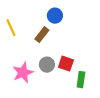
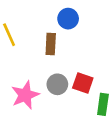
brown rectangle: (42, 35) -> (51, 44), turned -35

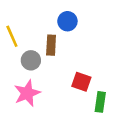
gray circle: (57, 84) -> (31, 60), moved

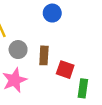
brown rectangle: (51, 45) -> (44, 55), moved

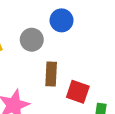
gray circle: (18, 50) -> (32, 40), moved

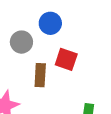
red square: (78, 92) -> (66, 59), moved

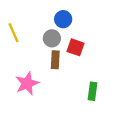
gray circle: (21, 42) -> (52, 38), moved

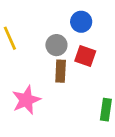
blue circle: (63, 19) -> (81, 22), moved

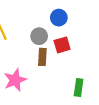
red square: (85, 56) -> (62, 45), turned -35

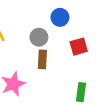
red square: (62, 45) -> (79, 47), moved

